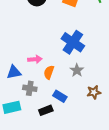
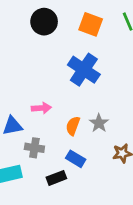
blue cross: (73, 42) -> (84, 70), moved
orange semicircle: (49, 72) -> (73, 126), moved

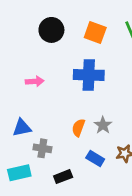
blue cross: (84, 70) -> (89, 75), turned -32
pink arrow: (41, 108) -> (35, 81), moved
blue rectangle: (76, 159) -> (95, 159), moved

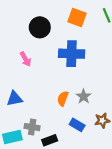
black circle: (51, 30) -> (40, 27), moved
pink arrow: (35, 81) -> (26, 59), turned 64
gray cross: (42, 148) -> (32, 127), moved

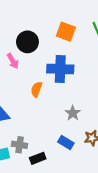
pink arrow: (26, 59) -> (13, 61), moved
orange semicircle: (63, 99) -> (37, 89), moved

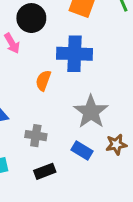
gray star: (73, 113) -> (91, 112), size x1.6
gray cross: (20, 145) -> (36, 136), moved

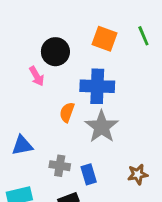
gray star: (91, 112) -> (102, 127), moved
blue rectangle: (82, 150) -> (89, 174), moved, turned 42

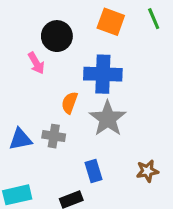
gray cross: (60, 166) -> (54, 136), moved

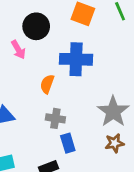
gray star: (108, 119) -> (113, 112), moved
gray cross: (54, 136) -> (55, 118), moved

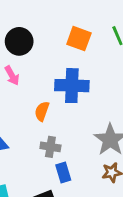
black circle: (36, 26) -> (19, 41), moved

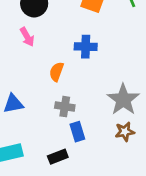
blue cross: (72, 86) -> (86, 47), size x0.7

